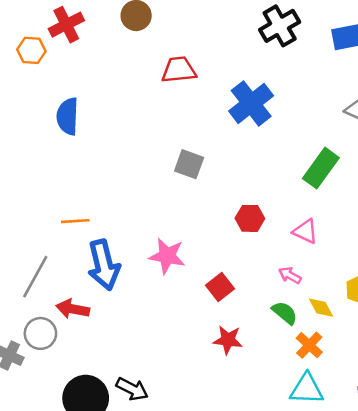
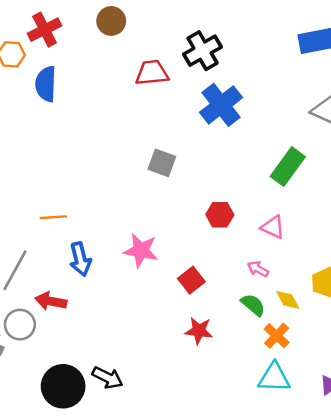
black cross: (280, 26) -> (203, 51), moved
blue semicircle: (68, 116) -> (46, 84), moved
blue arrow: (104, 265) -> (80, 259), size x0.7

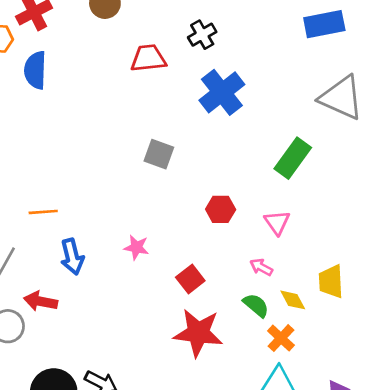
black cross: (203, 51) -> (202, 35), size x0.7
pink triangle: (273, 227) -> (277, 222), turned 30
pink star: (141, 251) -> (136, 247), size x0.7
red star: (199, 331) -> (198, 333), size x1.6

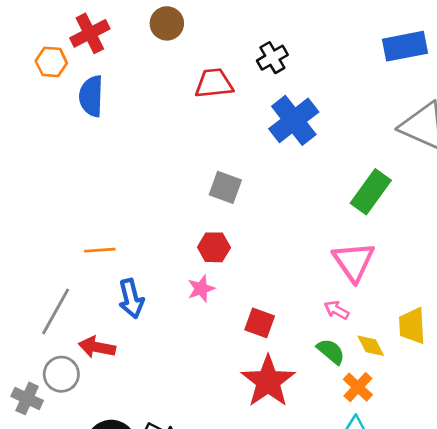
red hexagon: (221, 209) -> (214, 247), moved
pink triangle: (277, 222) -> (354, 262), size x1.5
pink star: (136, 247) -> (201, 289), turned -30
red square: (190, 279) -> (260, 323), turned -32
red star: (198, 333) -> (268, 381), turned 30

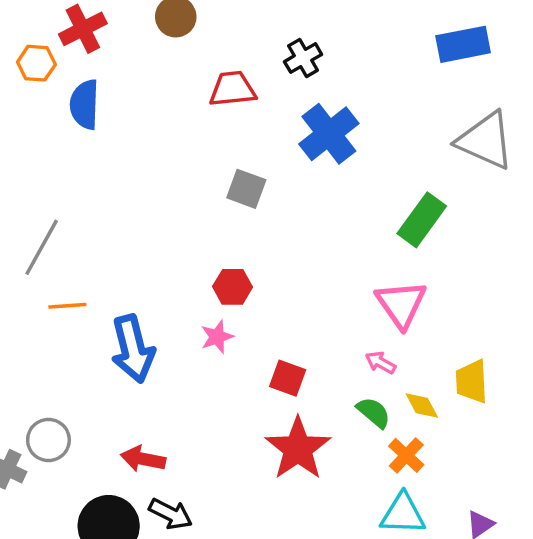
gray square: (225, 187) -> (246, 189), moved
orange line: (100, 250) -> (67, 306), moved
blue arrow: (131, 299) -> (133, 349), size x1.4
gray line: (56, 311) -> (42, 247), moved
red arrow: (97, 347) -> (143, 459), moved

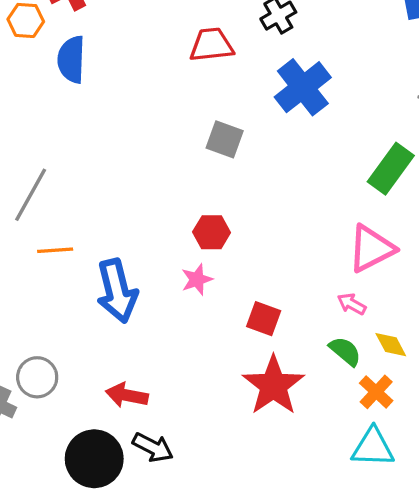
pink triangle: (401, 304) -> (371, 249), turned 38

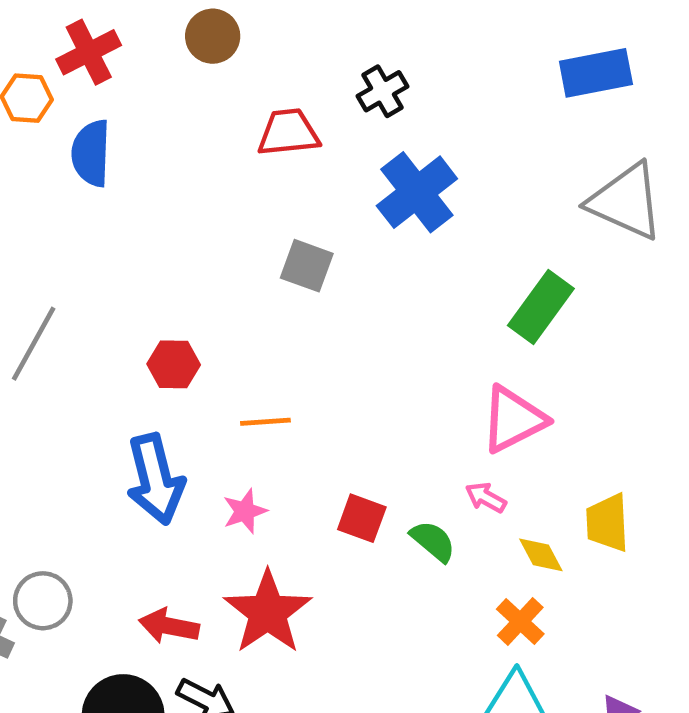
red hexagon: (212, 232) -> (174, 364), moved
orange line: (55, 250) -> (265, 422), moved
pink star: (197, 280) -> (245, 511), moved
green semicircle: (345, 351) -> (433, 541), moved
red star: (273, 385) -> (268, 612), moved

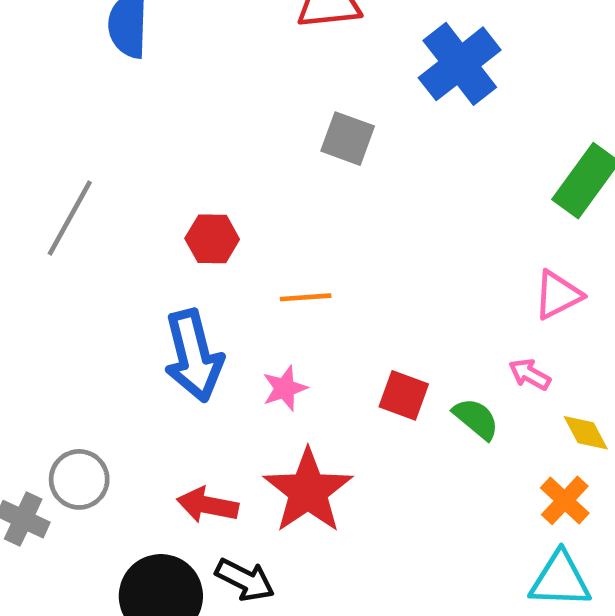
pink triangle: (513, 419) -> (558, 295), size x0.7

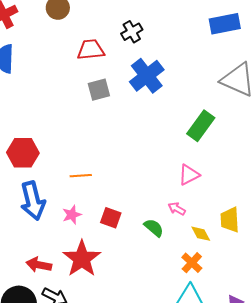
gray square: (348, 139) -> (99, 90), moved, turned -35
red hexagon: (212, 239) -> (23, 153), moved, size x1.4
red square: (404, 395) -> (111, 218), moved

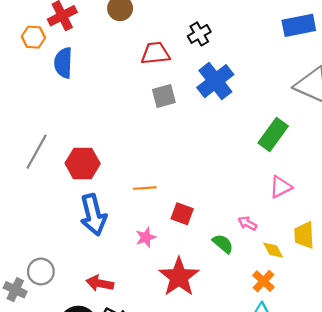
pink triangle: (189, 175) -> (281, 187), moved
pink star: (72, 215) -> (146, 237), moved
red square: (111, 218) -> (182, 214), moved
red star: (82, 259) -> (179, 277), moved

